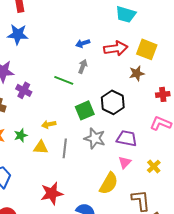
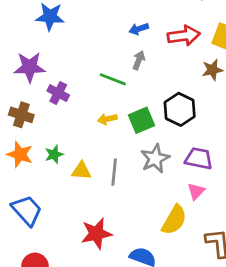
yellow arrow: (49, 124) -> (107, 119), moved
gray star: (95, 138) -> (155, 159), turned 30

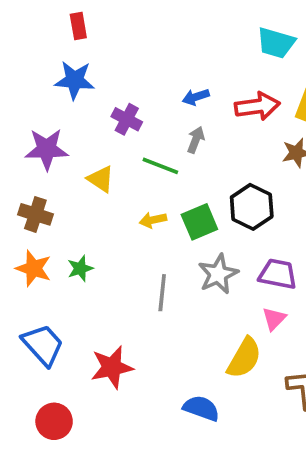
purple cross: (58, 93) -> (127, 119), moved
yellow triangle: (81, 171) -> (101, 179), moved, turned 30
red star: (96, 234) -> (112, 367), moved

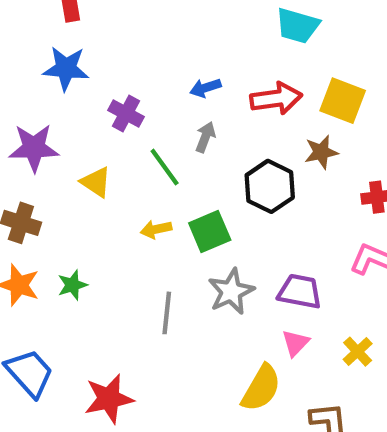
green line: (160, 166) -> (165, 167), turned 33
black hexagon: (252, 207) -> (270, 186), moved

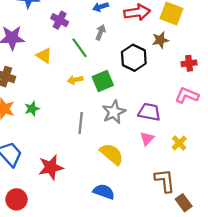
yellow semicircle: (261, 388) -> (112, 154), moved, turned -80

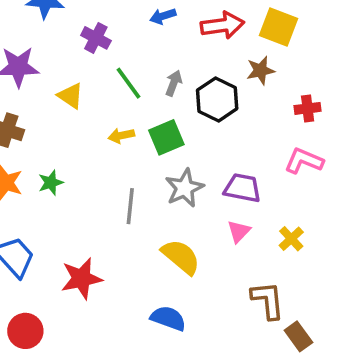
gray arrow: (101, 32) -> (174, 83), moved

